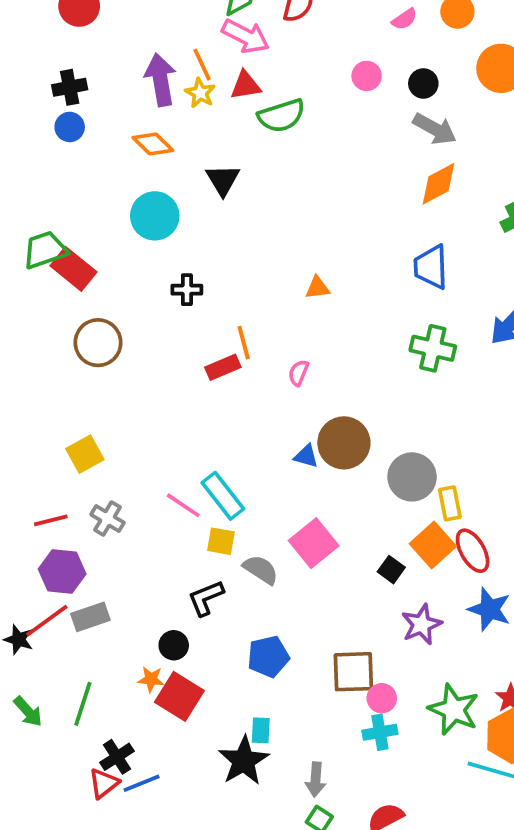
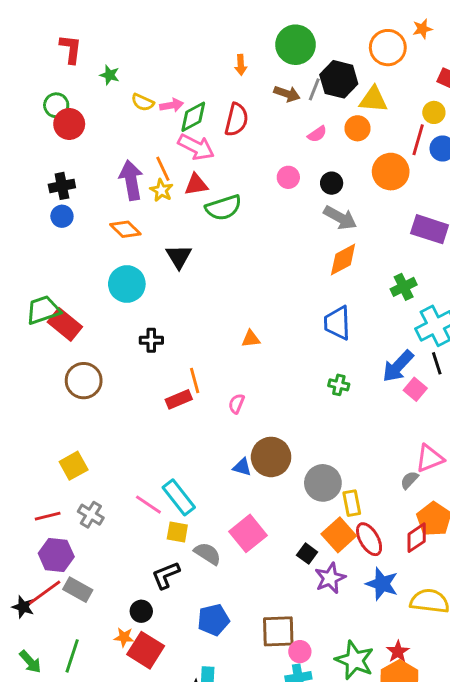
green cross: (433, 348) -> (339, 385), size x0.6
gray rectangle: (90, 617) -> (78, 590), turned 48
purple star: (421, 624) -> (330, 578), moved

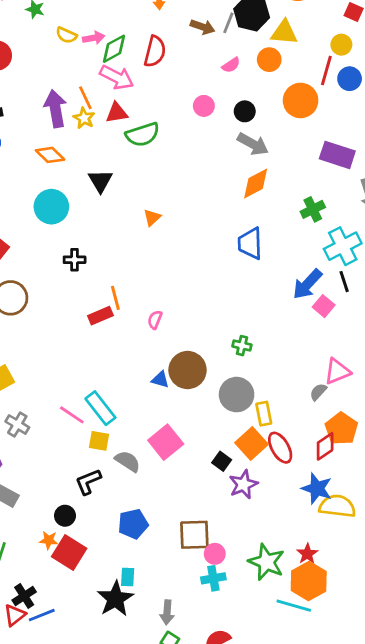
orange triangle: (251, 339) -> (152, 218), moved, turned -36
green cross: (339, 385) -> (242, 346), moved
blue star: (382, 584) -> (317, 488), moved

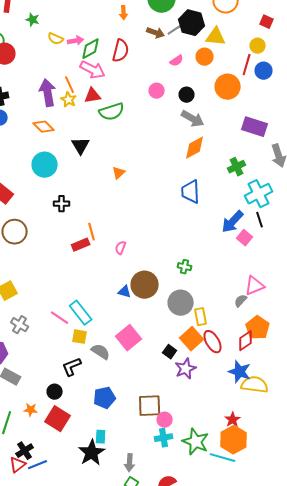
gray line: (228, 23) -> (175, 30), turned 35
orange star: (49, 540) -> (31, 410), moved
green star: (266, 562) -> (196, 442), moved

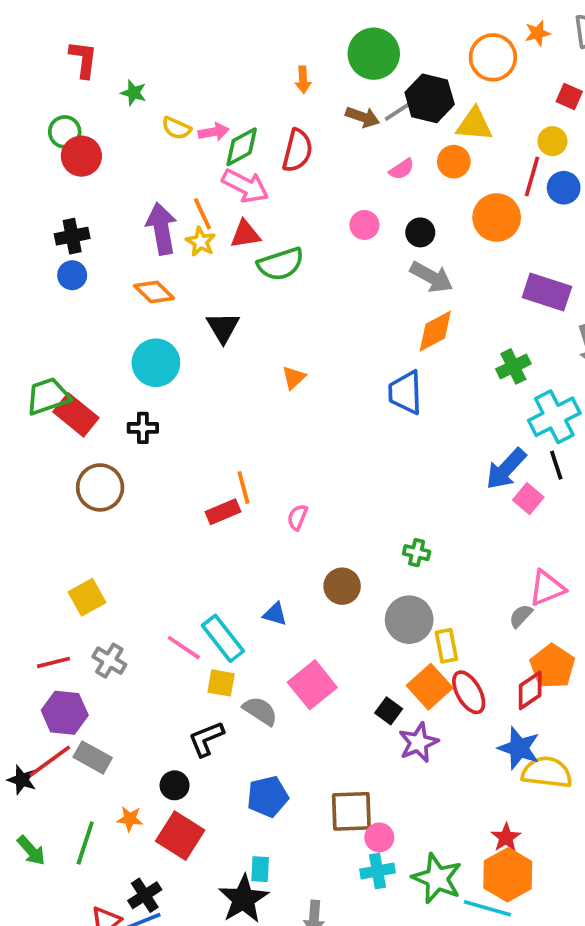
blue trapezoid: (191, 192) -> (405, 393), moved
black cross: (62, 204) -> (143, 428), moved
brown circle: (145, 285) -> (342, 586), size x0.7
blue triangle: (125, 292) -> (275, 614), moved
black cross: (25, 451) -> (145, 895), moved

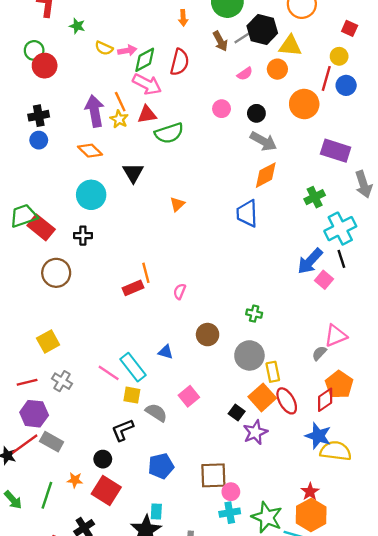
brown arrow: (363, 117) -> (220, 41), turned 42
pink square: (312, 685) -> (189, 396), size x0.7

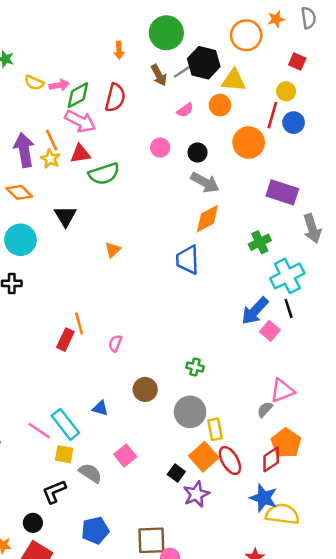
red rectangle: (133, 288) -> (65, 340), turned -42

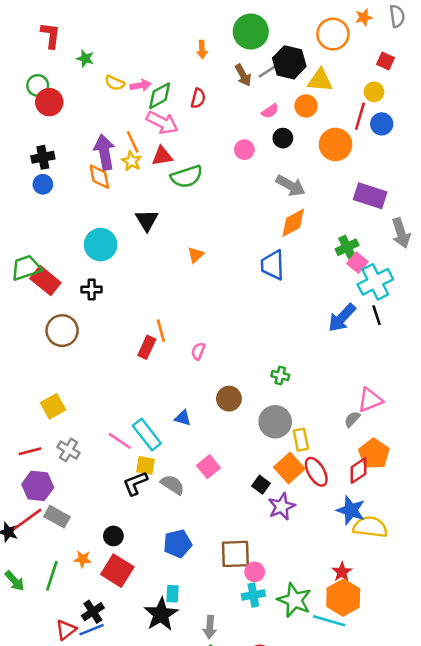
red semicircle: (115, 98) -> (198, 98), size x0.7
black circle: (198, 153) -> (283, 138), moved
orange diamond: (19, 192) -> (99, 177), moved, turned 35
pink square: (270, 331) -> (357, 263), moved
black L-shape: (54, 492) -> (135, 483), moved

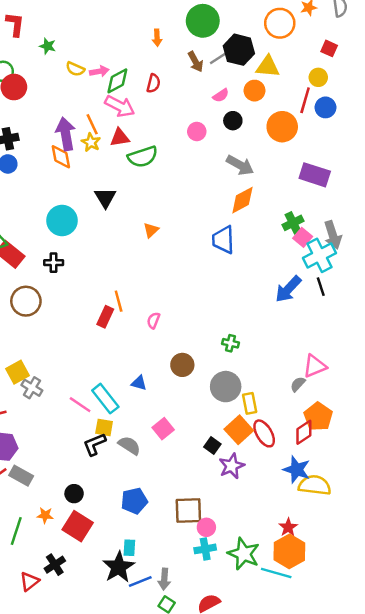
gray arrow: (401, 233) -> (333, 235), moved
gray cross: (69, 450) -> (32, 388), moved
blue line: (92, 630) -> (140, 581), moved

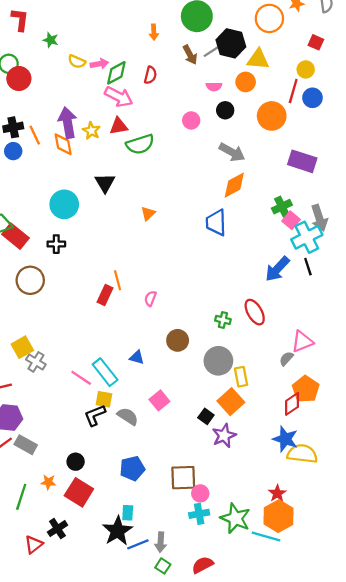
pink semicircle: (221, 95) -> (214, 86), turned 35
orange line: (92, 124) -> (35, 135), moved
red ellipse: (264, 433) -> (255, 312), moved

